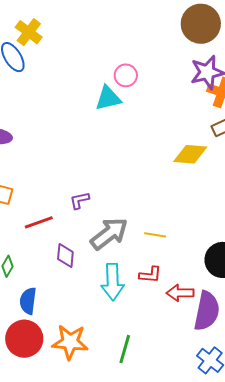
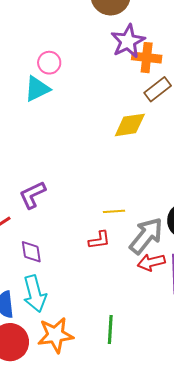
purple L-shape: (80, 200) -> (32, 195), size x1.4
gray arrow: (109, 234) -> (146, 236), moved
red L-shape: (150, 275) -> (99, 240), moved
cyan arrow: (113, 282) -> (35, 294), moved

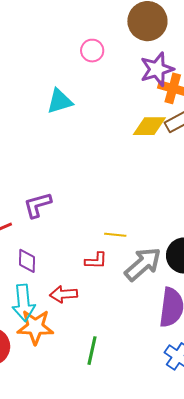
pink circle: (49, 63) -> (92, 51), moved
yellow diamond: (130, 125) -> (149, 126), moved
red arrow: (151, 262) -> (64, 294), moved
orange star: (55, 335) -> (35, 327), moved

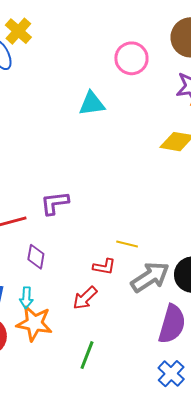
pink circle: (92, 51) -> (131, 58), size x1.4
red arrow: (64, 294) -> (85, 298), moved, turned -48
cyan arrow: (24, 303) -> (26, 298), size x0.6

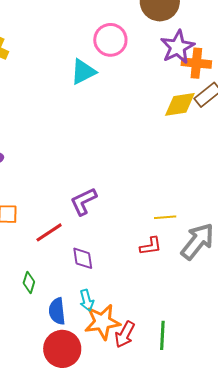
cyan triangle: (92, 104) -> (83, 72), moved
red arrow: (85, 298) -> (125, 334), moved

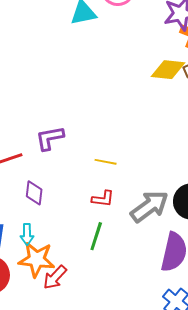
yellow line: (165, 217) -> (106, 162), moved
green line: (162, 335) -> (96, 236), moved

